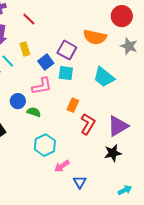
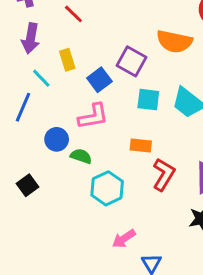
cyan square: (66, 73) -> (148, 100), moved
orange rectangle: (73, 105) -> (141, 145), turned 72
cyan hexagon: (45, 145) -> (107, 188), moved

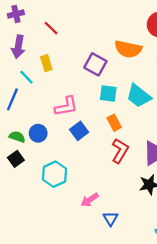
blue square: (99, 80) -> (79, 131), moved
blue circle: (57, 139) -> (38, 133), moved
orange rectangle: (141, 145) -> (114, 123), moved, turned 56
green semicircle: (81, 156) -> (17, 137), moved
cyan hexagon: (107, 188) -> (54, 174), moved

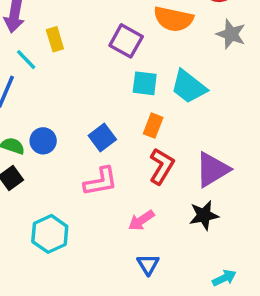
pink L-shape: (66, 106) -> (101, 181), moved
orange rectangle: (114, 123) -> (153, 126), turned 49
cyan hexagon: (54, 174) -> (50, 234), moved
pink arrow: (90, 200) -> (141, 220), moved

